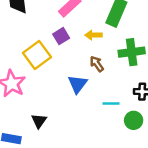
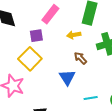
purple square: (61, 36) -> (36, 36), moved, turned 32
cyan line: (111, 103) -> (91, 98), moved

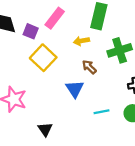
purple square: (36, 36) -> (31, 31), moved, turned 32
yellow square: (30, 59) -> (43, 58), moved

